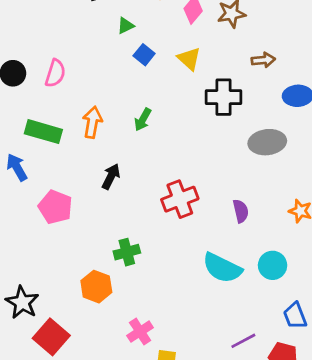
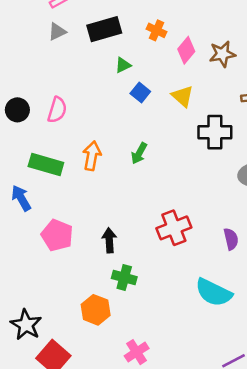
black arrow: (111, 177) -> (109, 240), moved, turned -30
green cross: (127, 252) -> (124, 278), turned 30

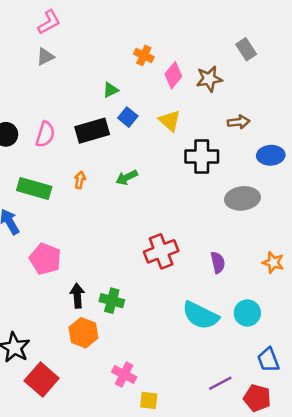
black rectangle: (104, 29) -> (92, 131), moved
green arrow: (139, 153) -> (127, 177), turned 35
orange arrow: (92, 156) -> (80, 180), size x0.6
black arrow: (109, 240) -> (77, 296), moved
pink cross: (137, 352) -> (124, 375), turned -30

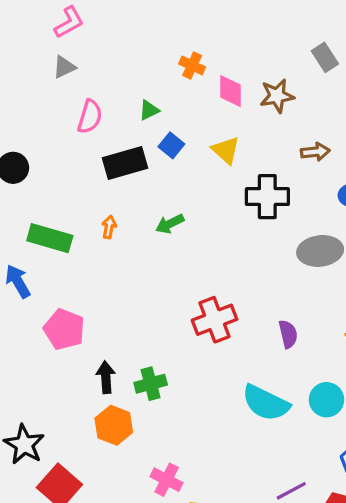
pink diamond: (173, 75) -> (231, 91), turned -40
pink semicircle: (45, 134) -> (90, 117), moved
green cross: (112, 301) -> (151, 384), turned -30

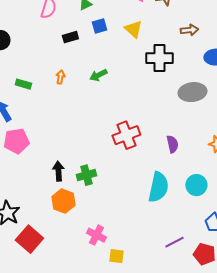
blue square: (171, 145) -> (99, 26), turned 35
black rectangle: (125, 163) -> (70, 37), size x0.6
green rectangle: (50, 238) -> (23, 84), size x0.6
pink pentagon: (64, 329) -> (16, 141), moved, turned -30
cyan semicircle: (266, 403) -> (158, 187), turned -104

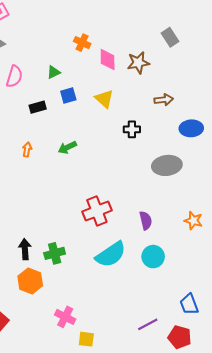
black cross: (159, 58) -> (132, 129), size x0.6
cyan circle: (196, 185) -> (153, 257), moved
cyan semicircle: (158, 187) -> (111, 254), moved, turned 44

